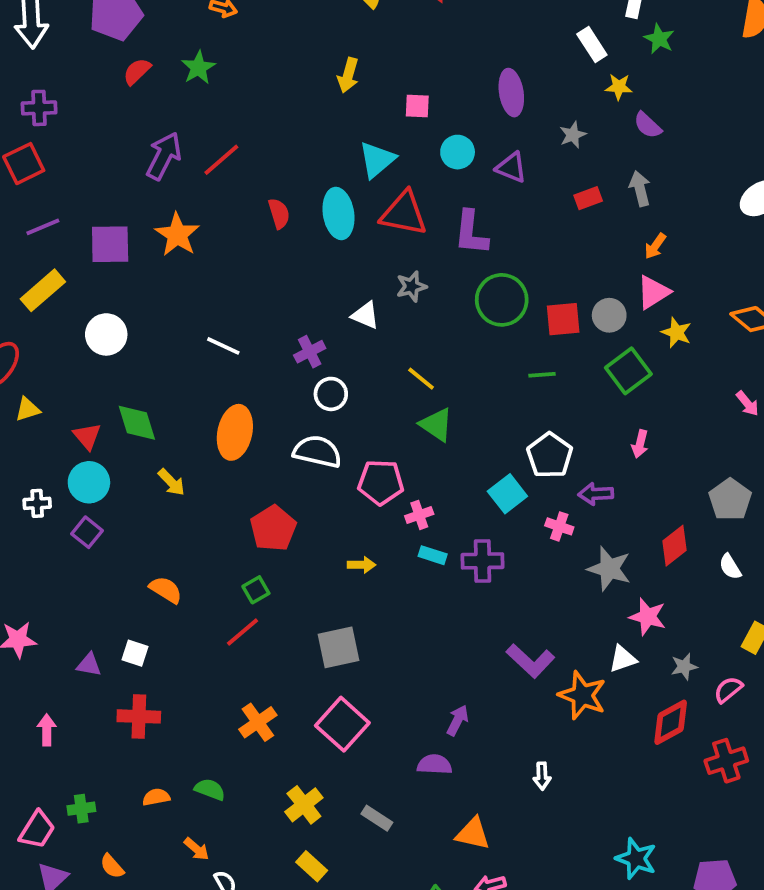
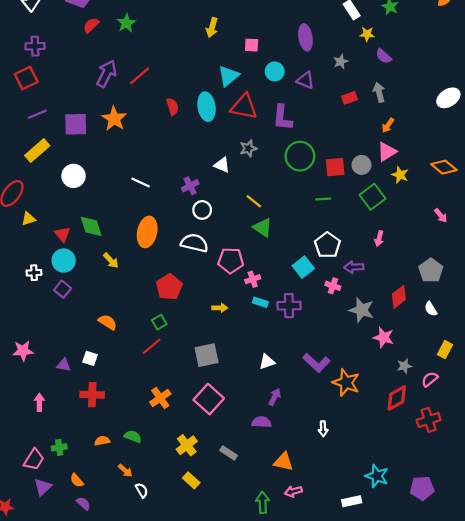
white triangle: (623, 659) -> (267, 362), moved

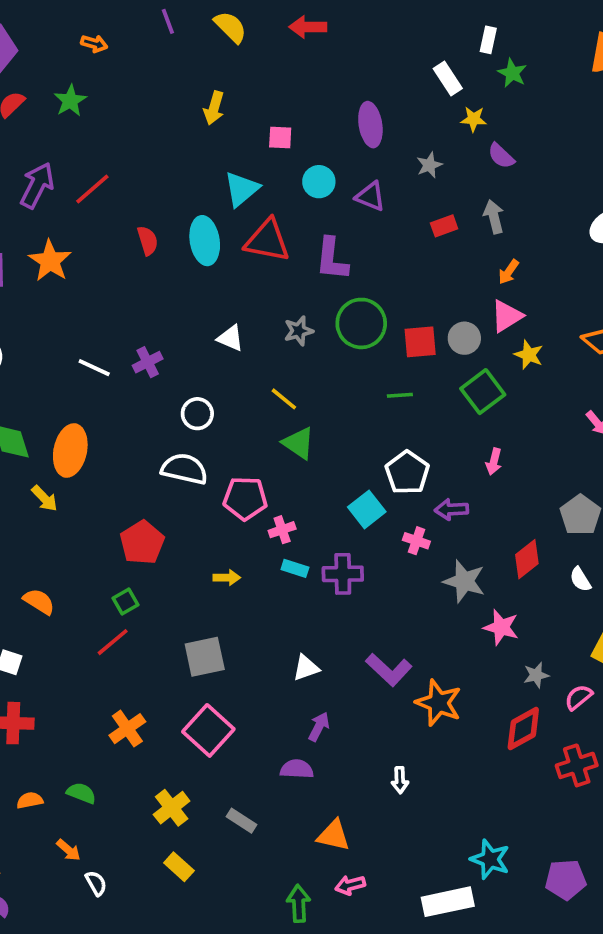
gray star: (248, 148) -> (299, 331), moved
purple cross: (190, 186) -> (148, 362), moved
orange ellipse: (147, 232) -> (70, 451), moved
white rectangle: (352, 501) -> (448, 902), size x1.5

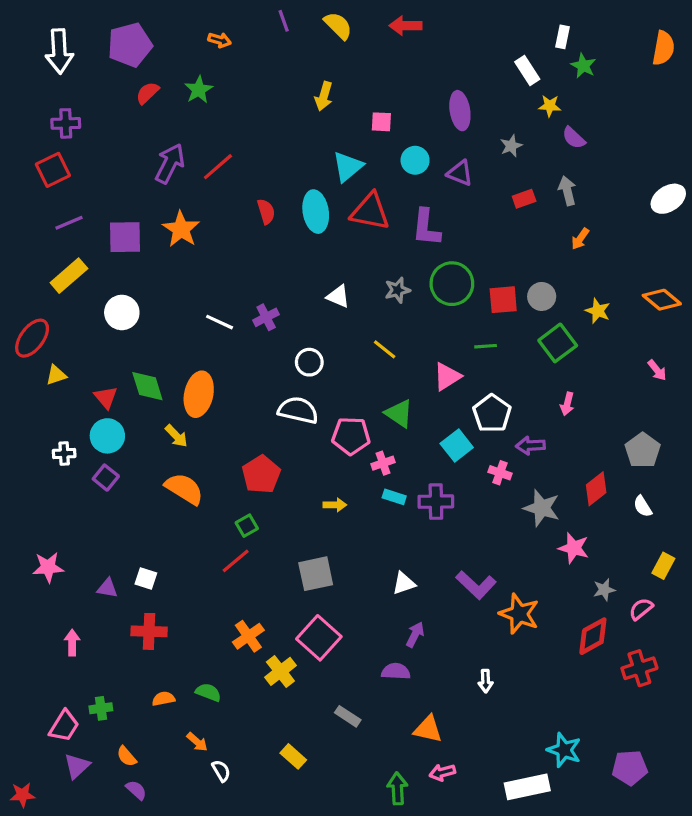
pink triangle: (507, 316) -> (447, 377), moved
green triangle: (299, 443) -> (399, 413), moved
orange semicircle: (39, 601) -> (184, 489), moved, size x1.4
yellow cross: (172, 808) -> (280, 671), moved

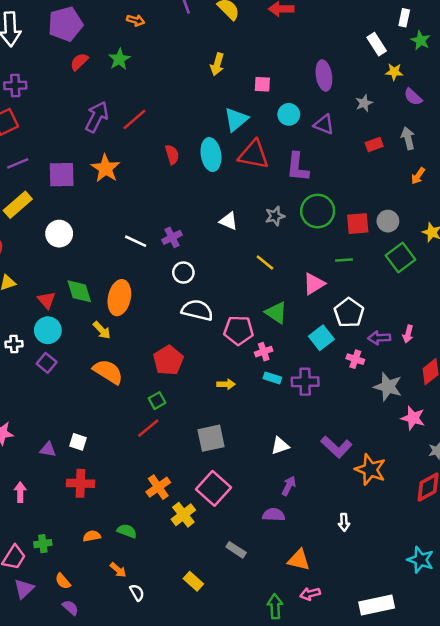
white circle: (309, 362) -> (183, 273), moved
pink arrow: (567, 404) -> (408, 334), moved
cyan star: (564, 750) -> (421, 560), moved

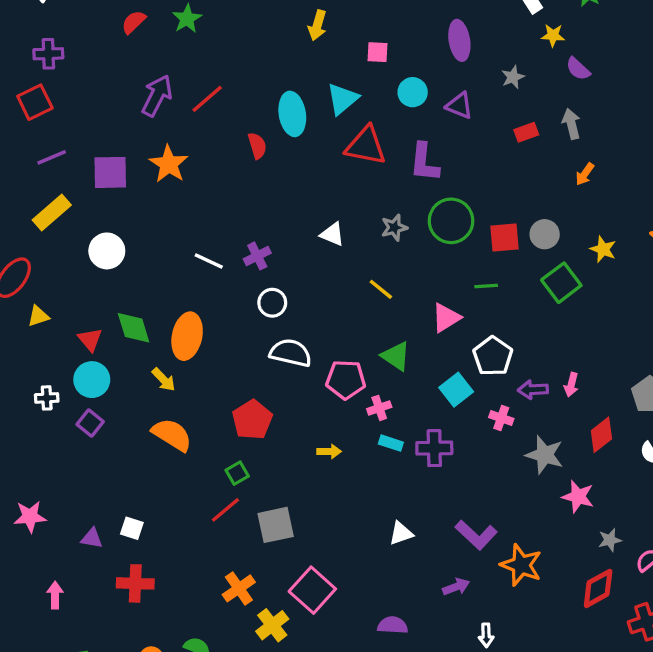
cyan ellipse: (211, 155) -> (292, 114), moved
gray square: (211, 438) -> (276, 525), moved
purple arrow: (289, 486) -> (456, 587), moved, turned 42

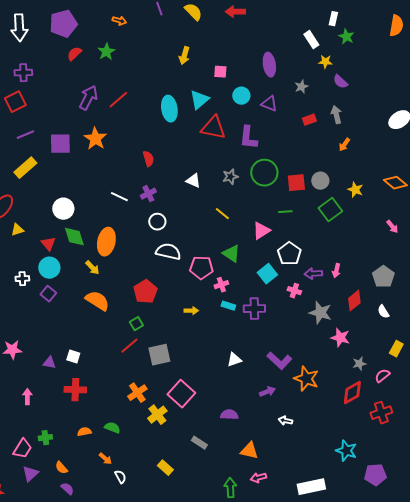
red semicircle: (257, 146) -> (148, 159), moved
white circle: (107, 251) -> (63, 209), moved
white arrow: (486, 635) -> (285, 421), turned 104

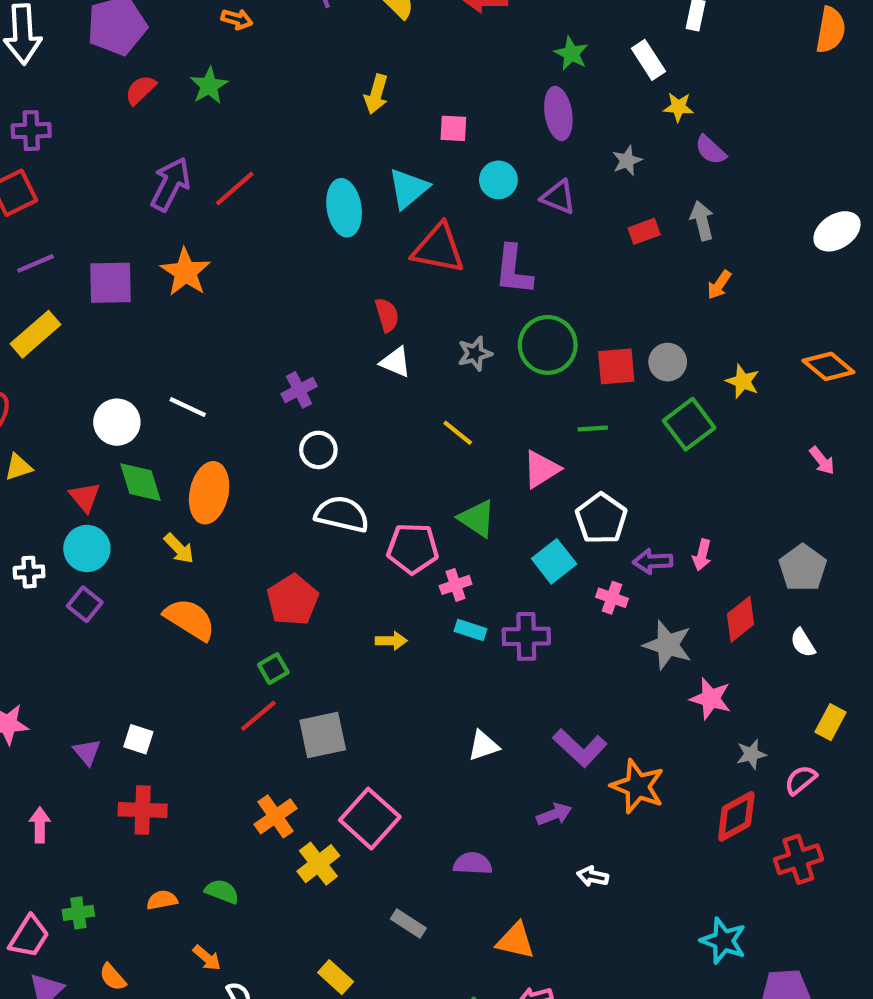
green star: (346, 37) -> (571, 53), moved
red semicircle: (148, 159) -> (387, 315), moved
white line: (119, 197) -> (188, 407), moved
purple triangle: (49, 363) -> (87, 752), turned 40

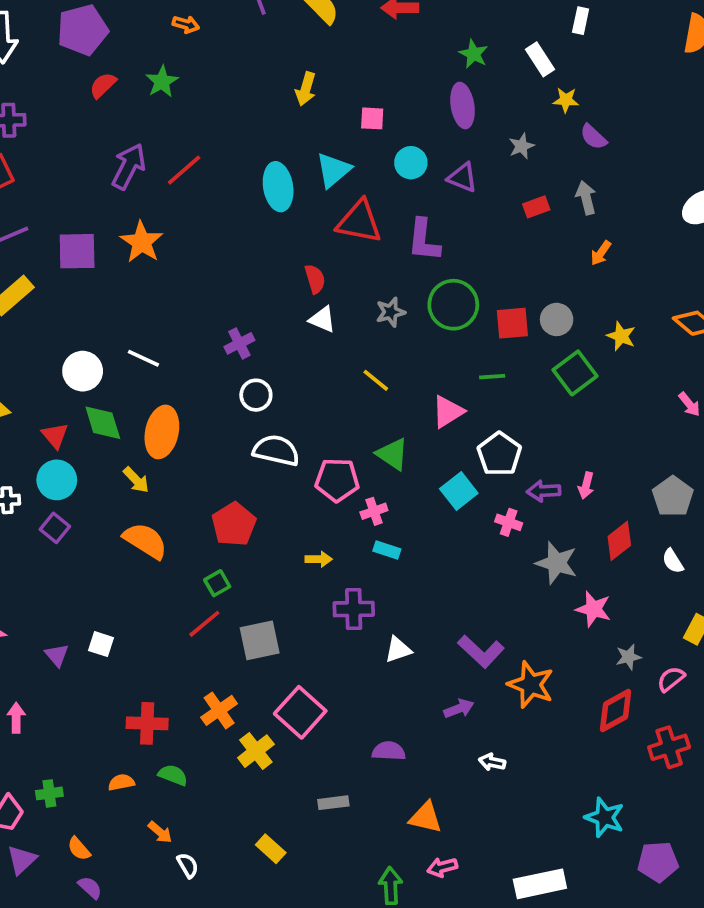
purple cross: (526, 636) -> (354, 609), moved
red cross: (143, 810) -> (147, 723), moved
gray rectangle: (408, 924) -> (333, 803), turned -40

